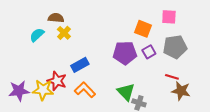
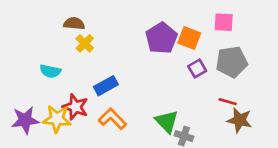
cyan semicircle: (37, 35) -> (50, 71), moved, turned -126
purple pentagon: (125, 53) -> (161, 38), moved, turned -30

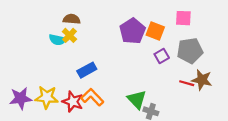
brown semicircle: (74, 24) -> (72, 19), moved
cyan semicircle: (50, 71) -> (58, 40), moved
red star: (75, 107) -> (73, 102), moved
brown star: (240, 120) -> (202, 80), moved

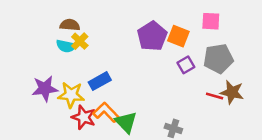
brown semicircle: (72, 19) -> (70, 25), moved
yellow star: (47, 97) -> (71, 95), moved
purple star: (21, 98) -> (45, 89), moved
green triangle: (137, 99) -> (126, 122), moved

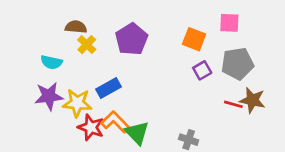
purple pentagon: (152, 36) -> (132, 39), moved
cyan semicircle: (66, 46) -> (51, 62), moved

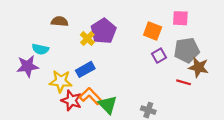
yellow cross: (87, 45) -> (87, 38), moved
purple star: (49, 96) -> (28, 66), moved
brown star: (252, 100) -> (199, 67), moved

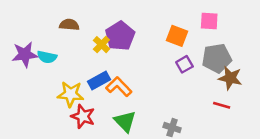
purple star: (28, 66) -> (25, 54), moved
red line: (184, 82) -> (222, 105), moved
orange L-shape: (91, 96) -> (119, 87), moved

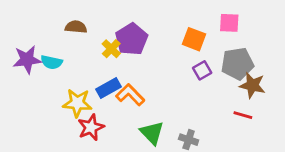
red star: (83, 116) -> (91, 127), turned 30
green triangle: (125, 121) -> (152, 133), moved

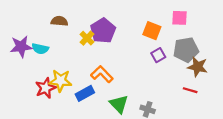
blue rectangle: (109, 88) -> (85, 93), moved
red star: (91, 127) -> (46, 88), moved

